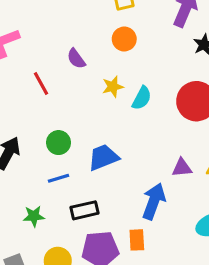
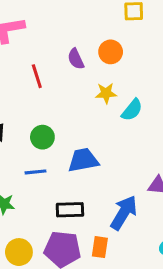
orange circle: (124, 39) -> (111, 52), moved
black rectangle: (85, 210) -> (70, 210), moved

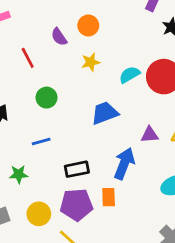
cyan semicircle: (132, 110) -> (130, 75), moved, turned -150
green circle: (42, 137) -> (47, 98), moved
blue trapezoid: (83, 160) -> (105, 113), moved

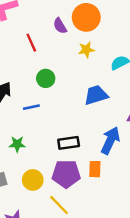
orange circle: (88, 25) -> (86, 17), size x1.5
blue line: (41, 141) -> (31, 107), moved

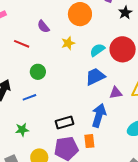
orange circle: (86, 17) -> (80, 14), moved
red line: (31, 43) -> (22, 44), turned -35
blue trapezoid: (96, 95) -> (95, 77), moved

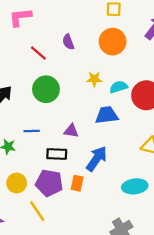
yellow star: (68, 43) -> (94, 79), moved
green circle: (38, 72) -> (46, 89), size x1.5
purple triangle: (116, 93) -> (71, 131), moved
blue line: (29, 97) -> (32, 131), moved

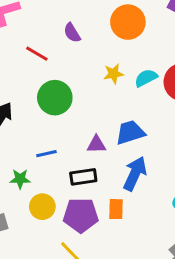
blue trapezoid: (107, 115) -> (130, 132), moved
yellow circle: (17, 183) -> (42, 207), moved

